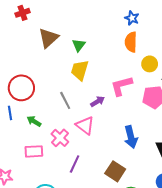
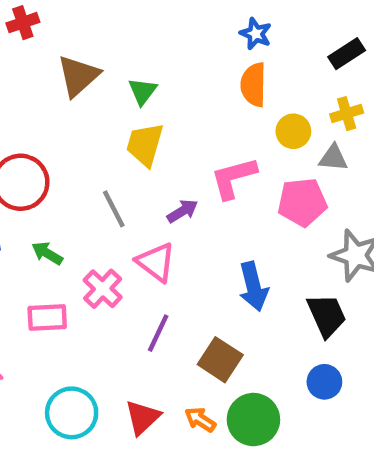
purple line: (75, 164) -> (158, 333), moved

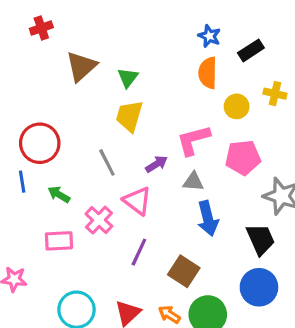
black rectangle: (347, 54) -> (251, 50), moved
yellow cross: (347, 114) -> (275, 94), turned 30
gray triangle: (333, 158) -> (193, 182), moved
blue circle: (324, 382) -> (259, 287), size x1.5

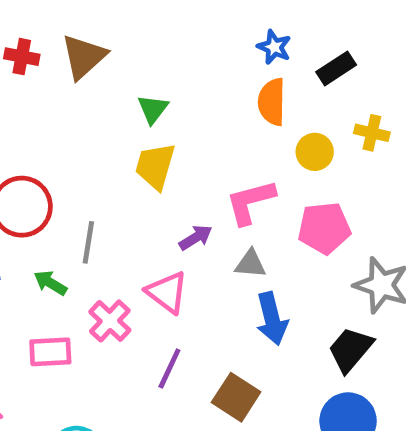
red cross: (41, 28) -> (22, 57), moved, turned 30
brown triangle: (81, 66) -> (84, 57), moved
gray line: (107, 162) -> (88, 242), moved, turned 36
black trapezoid: (261, 239) -> (350, 350), turned -116

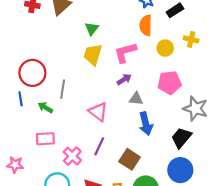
pink L-shape: (250, 202) -> (125, 52), moved
purple arrow: (196, 238) -> (124, 79), moved
pink cross: (110, 321) -> (72, 156), moved

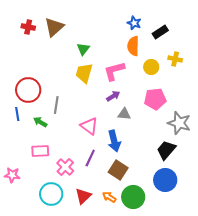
blue arrow: (146, 124) -> (114, 141), moved

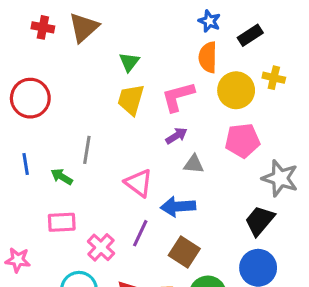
yellow circle: (151, 67) -> (236, 90), size x1.5
red circle: (28, 90) -> (30, 98), moved
blue arrow: (114, 141) -> (178, 207), turned 100

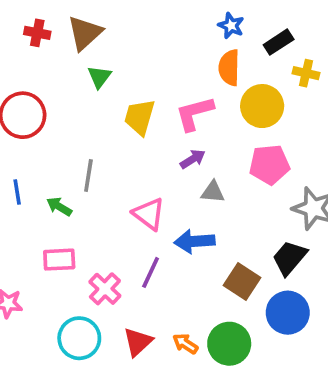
green triangle: (129, 62) -> (99, 77), moved
yellow cross: (274, 78) -> (306, 73), moved
brown square: (184, 252) -> (242, 282), moved

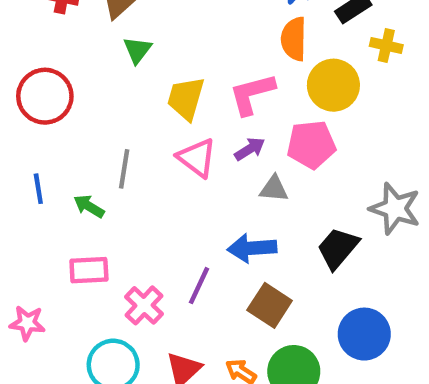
pink pentagon: (269, 165) -> (311, 145), moved
pink triangle: (149, 214) -> (197, 158), moved
black trapezoid: (290, 258) -> (338, 248), moved
brown square: (242, 282) -> (270, 305), moved

